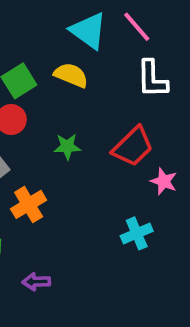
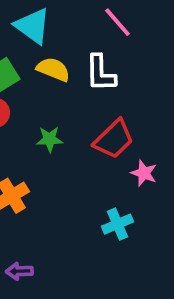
cyan triangle: (88, 31) -> (33, 26), moved
white L-shape: (152, 79) -> (100, 73), moved

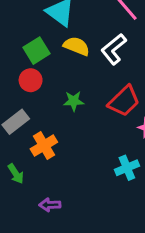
white L-shape: (100, 73) -> (114, 49), turned 52

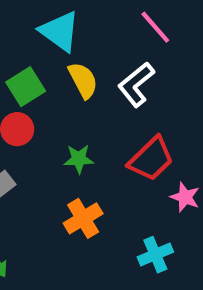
yellow semicircle: (77, 46) -> (83, 80), turned 40
orange cross: (44, 146) -> (83, 218), moved

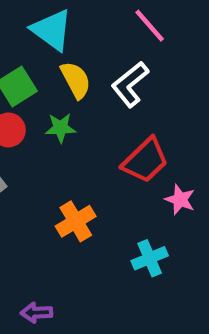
green star: (79, 159) -> (60, 128), moved

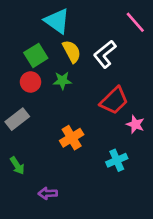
pink line: (150, 26) -> (135, 22), moved

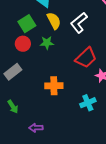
orange cross: (72, 138) -> (54, 86), turned 30

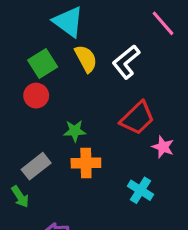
green star: (47, 43) -> (75, 131), moved
gray rectangle: (13, 72) -> (36, 166), moved
cyan cross: (88, 103) -> (141, 190), turned -35

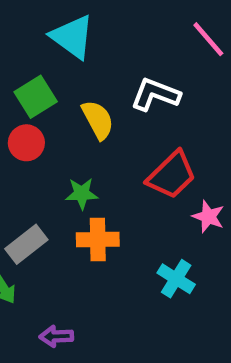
yellow semicircle: (86, 59) -> (98, 120), moved
white L-shape: (126, 62) -> (155, 94), turned 60

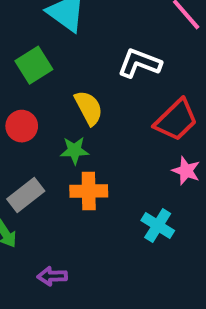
yellow semicircle: (98, 120) -> (89, 108), moved
red circle: (26, 143) -> (22, 126), moved
red trapezoid: (172, 175) -> (176, 120), moved

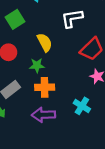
white L-shape: (139, 63) -> (72, 18), turned -30
purple arrow: (52, 276) -> (43, 115), moved, size x1.5

